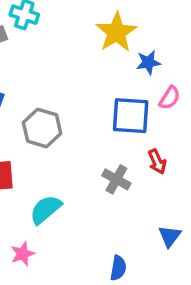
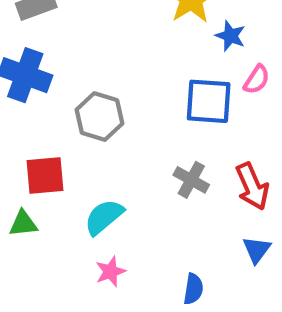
blue star: (148, 62) -> (230, 36), turned 30
red arrow: (157, 162) -> (252, 186), moved, size x1.5
pink star: (23, 254) -> (110, 272), moved

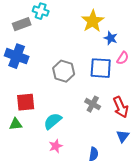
gray hexagon: (100, 117) -> (64, 71), moved

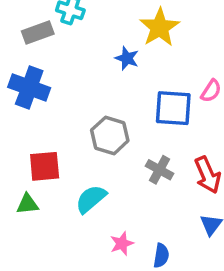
blue star: (111, 38) -> (127, 58), moved
gray hexagon: (64, 71) -> (110, 135), moved
pink star: (56, 146) -> (122, 244), moved

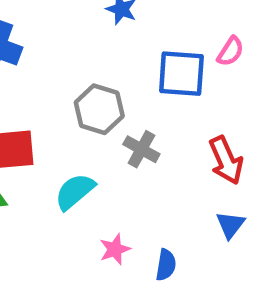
gray cross: (160, 170) -> (141, 149), moved

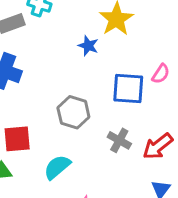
gray cross: (141, 149) -> (119, 140), moved
red arrow: (226, 160) -> (158, 146), turned 76

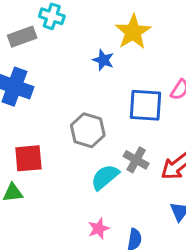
cyan semicircle: (57, 167) -> (105, 177), moved

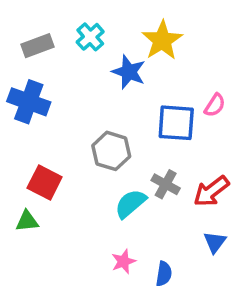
cyan cross: (52, 16) -> (90, 37), moved, turned 30
blue star: (103, 60) -> (129, 72), size x1.4
red square: (28, 158) -> (45, 183), turned 32

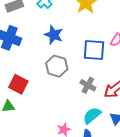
blue star: (129, 72) -> (54, 35), moved
cyan semicircle: (131, 204) -> (92, 115), moved

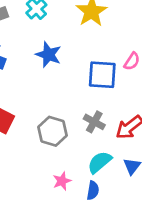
gray hexagon: (57, 66) -> (53, 131), moved

